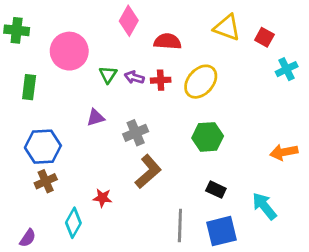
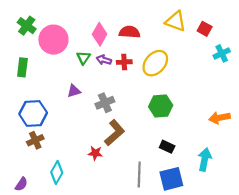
pink diamond: (129, 21) -> (100, 34), moved
green cross: (17, 30) -> (27, 26), moved, turned 30
red star: (102, 198) -> (95, 153), moved
cyan arrow: (264, 206) -> (205, 160), turned 50

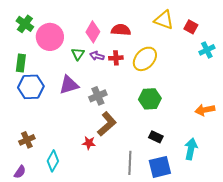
purple triangle: (74, 91) -> (69, 85), size x1.5
blue hexagon: (33, 113) -> (31, 87), moved
brown cross: (35, 140) -> (27, 140), moved

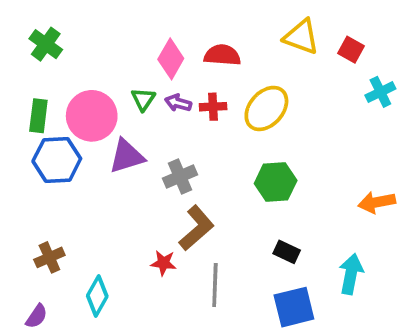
pink circle: (50, 37) -> (92, 116), moved
gray line: (130, 163) -> (215, 285), moved

